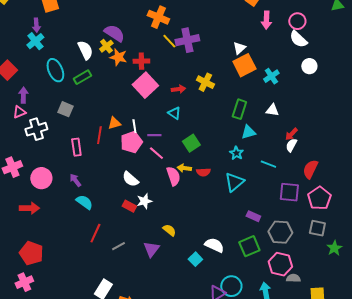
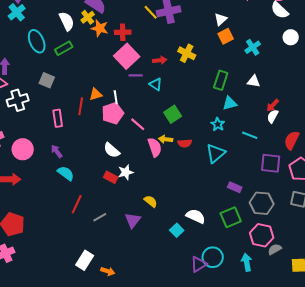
orange square: (244, 65) -> (226, 36), size x0.7
purple line: (154, 135) -> (136, 75), moved
gray semicircle: (293, 278) -> (275, 249), turned -32

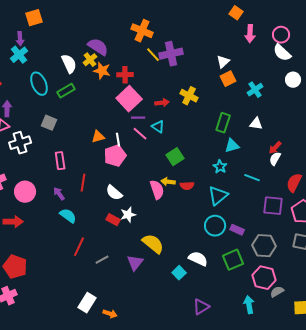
red line: (81, 106) -> (83, 183), moved
pink line: (138, 124) -> (140, 134), moved
yellow semicircle: (151, 201) -> (153, 244), size x1.6
cyan circle: (213, 257) -> (215, 226), moved

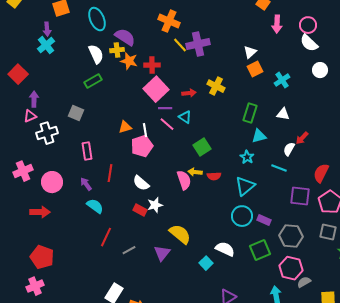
yellow cross: (90, 60) -> (117, 50), turned 32
cyan ellipse: (39, 84) -> (97, 19), moved
white semicircle: (275, 159) -> (289, 149), moved

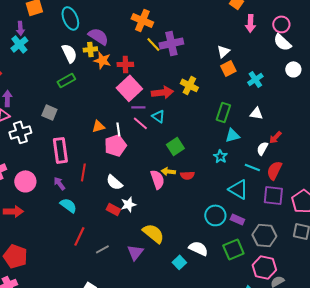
red arrow: (189, 93) -> (162, 92), size x1.5
pink rectangle: (87, 151) -> (60, 150), size x1.4
red semicircle: (321, 173) -> (274, 170), moved
cyan triangle: (245, 186) -> (238, 189), moved, turned -50

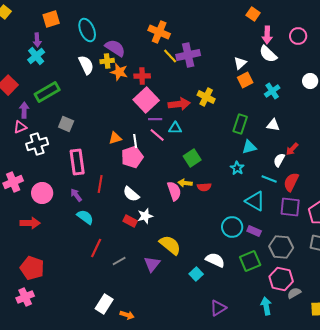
white semicircle: (282, 42) -> (268, 54), moved
green rectangle: (66, 80) -> (47, 92), moved, size x1.4
cyan triangle: (158, 116) -> (175, 128), turned -32

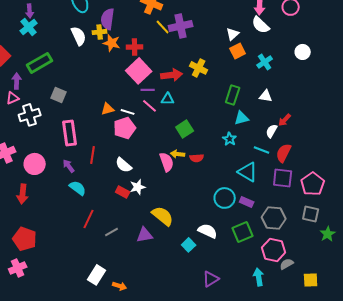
purple semicircle: (115, 48) -> (108, 19), turned -115
white line: (135, 141) -> (128, 112), turned -64
red arrow: (30, 223) -> (23, 194), turned 96
purple triangle: (152, 264) -> (145, 235), turned 42

